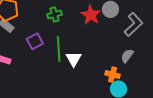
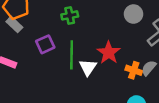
red star: (91, 15) -> (109, 53), moved
orange cross: (112, 75) -> (134, 70), moved

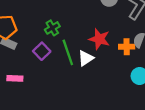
green cross: (70, 15) -> (52, 28), moved
white triangle: (88, 67) -> (86, 58), turned 42

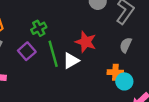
orange cross: (127, 47) -> (115, 72), moved

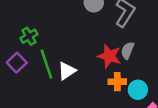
red star: (86, 42) -> (109, 56), moved
cyan circle: (124, 81) -> (138, 90), moved

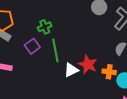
red star: (109, 56) -> (88, 64), moved
white triangle: (67, 71) -> (71, 70), moved

